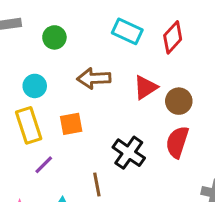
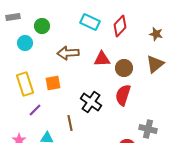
cyan circle: (35, 86) -> (25, 43), moved
red triangle: (145, 87) -> (102, 59), turned 30

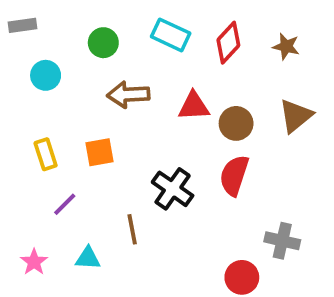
green circle: (42, 26) -> (103, 43), moved
brown star: (156, 34) -> (286, 46), moved
yellow rectangle: (25, 84) -> (46, 154), size x0.7

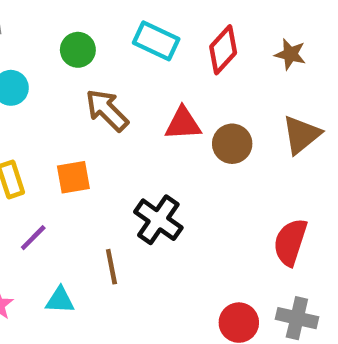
brown arrow: (128, 95) -> (107, 110), turned 48
red semicircle: (234, 175) -> (290, 242), moved
gray cross: (282, 241) -> (297, 318), moved

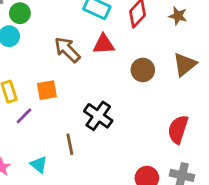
green circle: (78, 50) -> (20, 13), moved
red triangle: (183, 124) -> (104, 44), moved
purple line: (33, 238) -> (24, 116), moved
cyan triangle: (60, 300) -> (39, 164), turned 36

